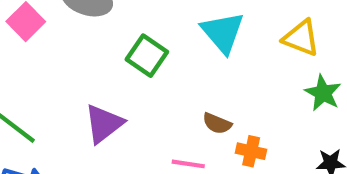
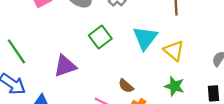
yellow triangle: (301, 38) -> (174, 51), moved
green star: (323, 93) -> (174, 86), moved, turned -30

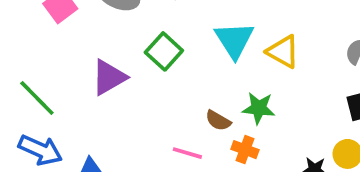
purple triangle: (65, 66) -> (109, 77), moved
green star: (174, 86) -> (259, 108), moved

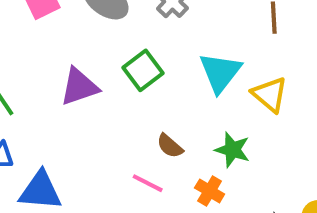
brown semicircle: (218, 121) -> (170, 146), moved

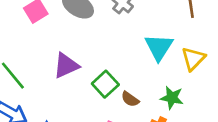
green square: (143, 70) -> (105, 84), moved
yellow triangle: (270, 94) -> (193, 59), turned 40

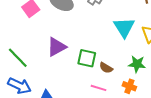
green square: (105, 84) -> (87, 58), turned -30

